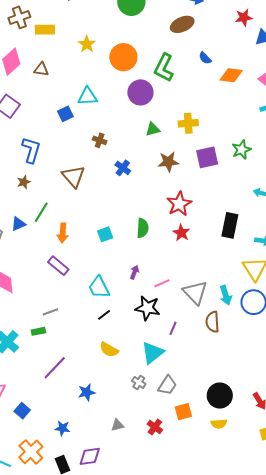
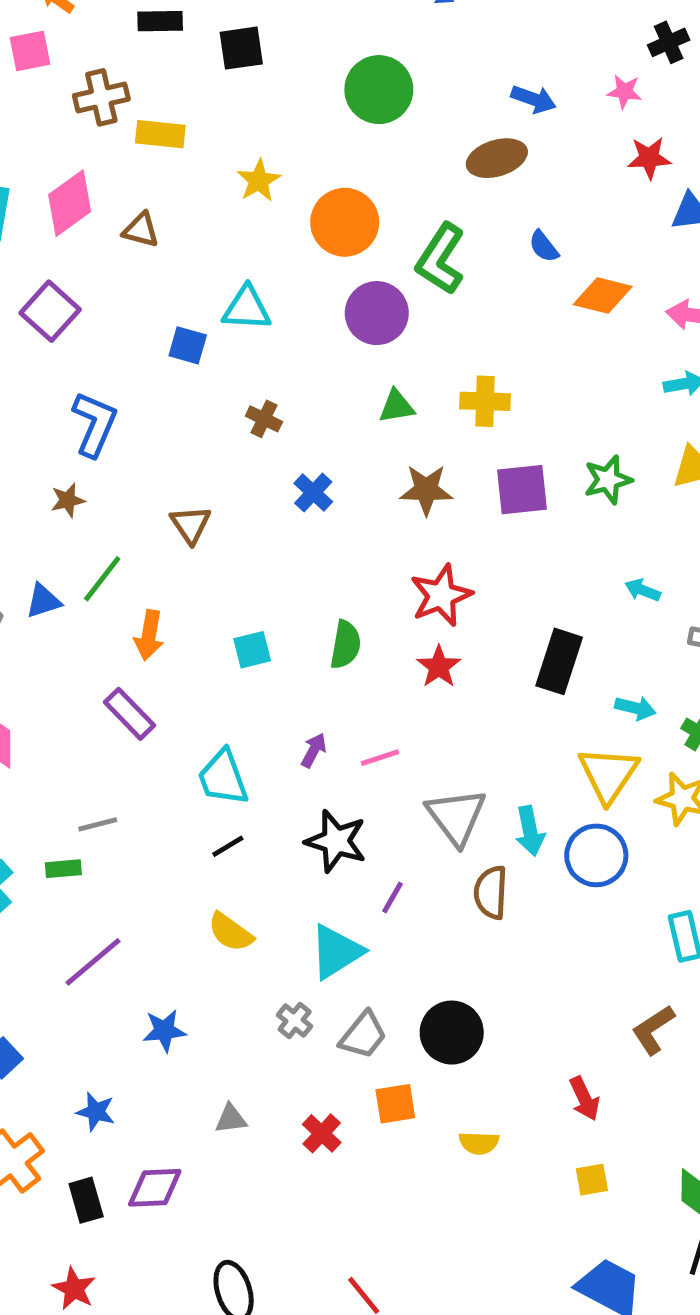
blue square: (65, 114) -> (188, 345), turned 35
brown triangle: (73, 176) -> (191, 525), moved, size x0.7
pink line: (162, 283) -> (380, 758), moved
black circle: (220, 396) -> (452, 1033), moved

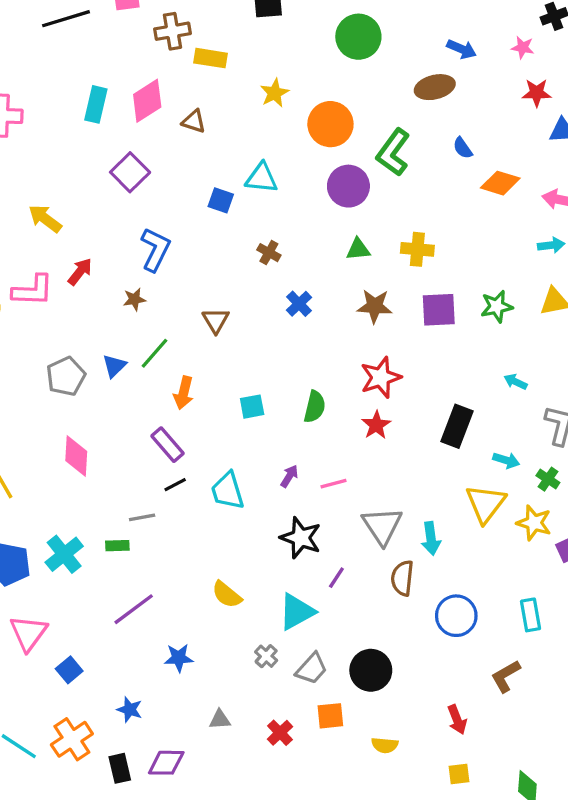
blue triangle: (43, 601) -> (114, 366), turned -30
black line: (228, 846) -> (175, 485), moved
blue circle: (596, 855) -> (456, 616), moved

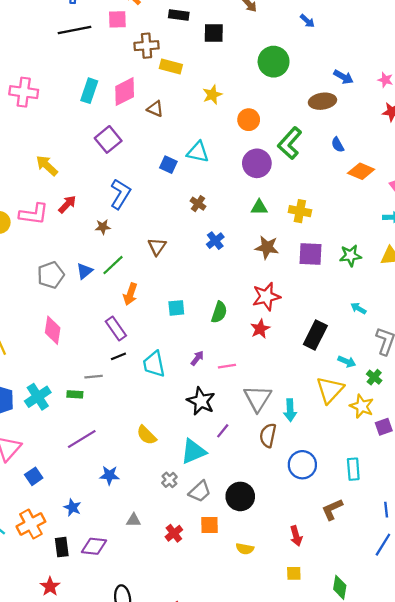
orange circle: (330, 124) -> (249, 120), size x0.7

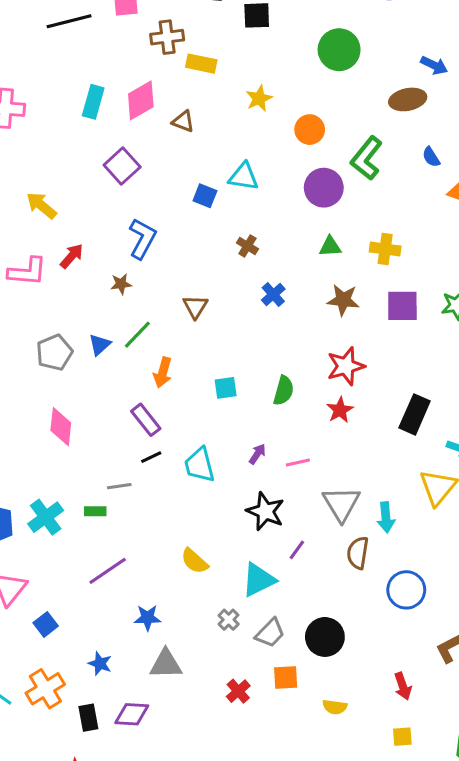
gray triangle: (133, 520) -> (166, 664), moved, size x1.6

